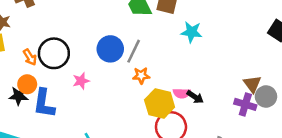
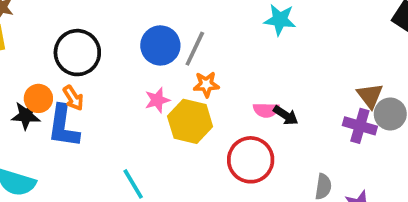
orange arrow: (30, 57) -> (73, 98), moved
pink star: (81, 81) -> (157, 100), moved
yellow hexagon: (160, 103) -> (190, 121), moved

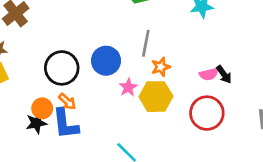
blue circle: (160, 45) -> (106, 61), moved
black arrow: (286, 115) -> (224, 74), turned 36

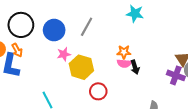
orange star: (161, 67) -> (124, 52), moved
red circle: (207, 113) -> (98, 91), moved, size x0.7

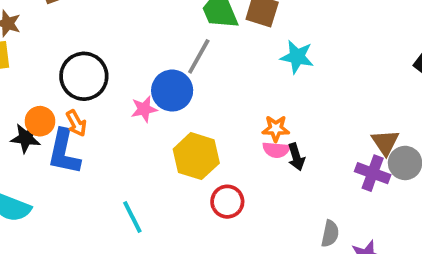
gray line: (87, 27) -> (199, 56), moved
blue circle: (54, 30) -> (172, 91), moved
pink star: (64, 54) -> (144, 109), moved

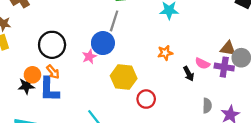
brown triangle: (385, 142) -> (228, 48), turned -35
pink semicircle: (276, 150) -> (202, 63), moved, turned 32
black arrow: (296, 157) -> (189, 74), moved

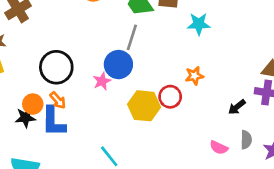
pink semicircle: (202, 63) -> (219, 148), moved
black arrow: (189, 74) -> (237, 107), moved, turned 80
red circle: (146, 99) -> (170, 97), moved

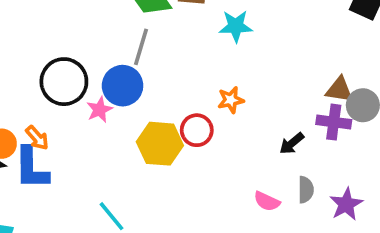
black circle: (56, 67) -> (64, 82), moved

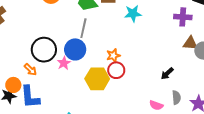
orange star: (231, 100) -> (113, 55), moved
purple cross: (334, 122) -> (183, 17), moved
orange arrow: (37, 138) -> (30, 70), moved

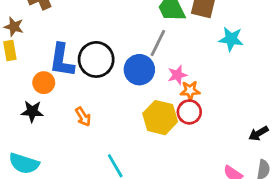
pink star: (64, 63) -> (177, 75), moved
orange arrow: (30, 70) -> (83, 117), moved
orange circle: (13, 85) -> (44, 83), moved
blue L-shape: (30, 97) -> (62, 60), moved

